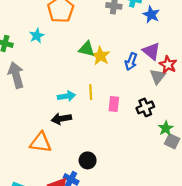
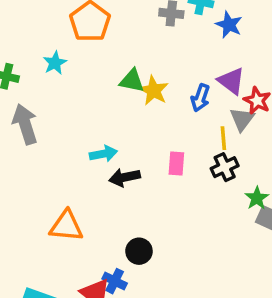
yellow line: (91, 92) -> (223, 138), moved
black arrow: (61, 119) -> (125, 177), moved

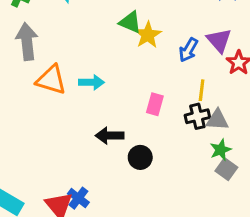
gray triangle: (242, 119) -> (217, 120), moved, turned 45
black arrow: (125, 177) -> (110, 136), moved
orange triangle: (66, 226) -> (51, 80), moved
black circle: (139, 251) -> (140, 157), moved

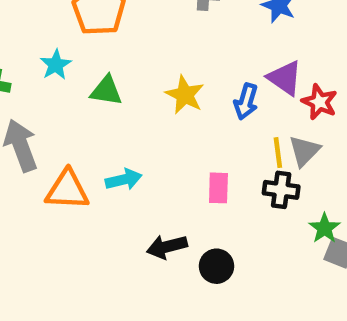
green triangle: (130, 22) -> (106, 91), moved
black cross: (197, 116) -> (281, 190), turned 35
gray triangle: (217, 120) -> (304, 151), moved, turned -35

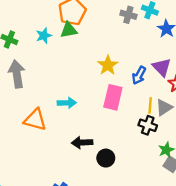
green triangle: (106, 91) -> (69, 30), moved, turned -30
pink rectangle: (218, 188) -> (113, 97), moved, size x1.5
orange triangle: (67, 190) -> (35, 120), moved

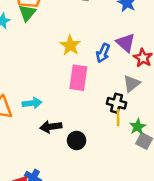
green triangle: (69, 30) -> (27, 13), turned -36
cyan arrow: (67, 103) -> (32, 103), moved
yellow line: (150, 105) -> (118, 118), moved

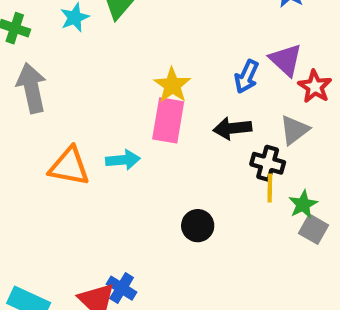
yellow star: (70, 45) -> (172, 85), moved
pink rectangle: (78, 78) -> (168, 120), moved
black arrow: (51, 127) -> (232, 128), moved

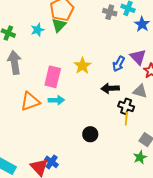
pink rectangle: (168, 120) -> (53, 77), moved
gray triangle: (294, 130) -> (140, 91), turned 49
orange triangle: (69, 166) -> (30, 102), turned -35
green star: (303, 204) -> (140, 157), moved

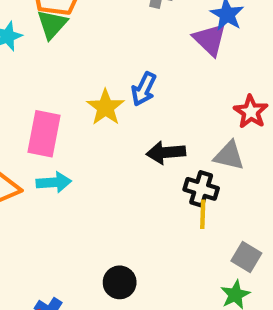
purple triangle: (138, 57) -> (210, 39), moved
blue arrow: (119, 64) -> (144, 89), moved
black circle: (90, 134) -> (120, 282), moved

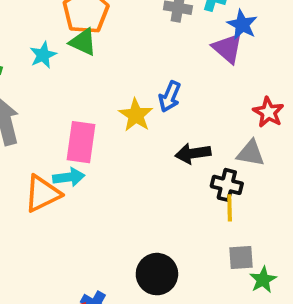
green triangle: (52, 24) -> (83, 42), turned -44
cyan arrow: (54, 182) -> (69, 177), moved
gray square: (246, 257) -> (241, 257), moved, turned -32
black circle: (120, 282) -> (157, 274), size x1.4

